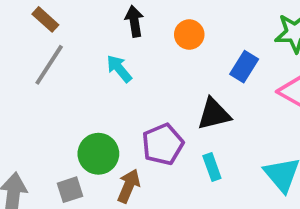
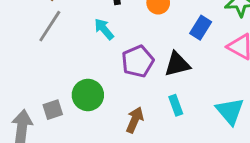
purple pentagon: (163, 144) -> (138, 61), moved
brown arrow: (129, 186) -> (135, 120), moved
gray square: (70, 190) -> (53, 110), moved

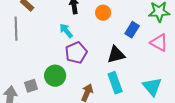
gray line: (50, 26) -> (16, 29), moved, turned -35
purple pentagon: (138, 61) -> (76, 53), moved
cyan rectangle: (176, 105) -> (115, 83), size x1.5

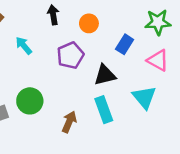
cyan arrow: (66, 31) -> (24, 46), moved
purple pentagon: (76, 53) -> (70, 55), moved
cyan triangle: (152, 87) -> (144, 97), moved

